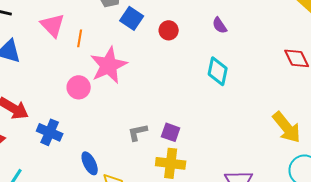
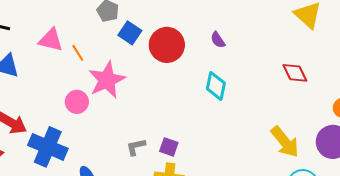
pink triangle: (53, 25) -> (51, 40), turned -32
red circle: (169, 30) -> (167, 45), size x1.8
orange line: (80, 38) -> (78, 53), turned -42
blue cross: (50, 132) -> (48, 147), size x1.5

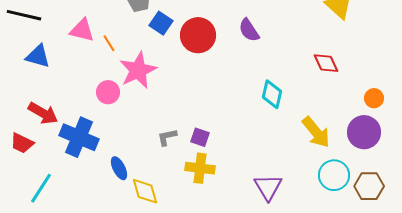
purple semicircle: (218, 40) -> (249, 30), size x1.4
cyan diamond: (216, 86) -> (272, 94), moved

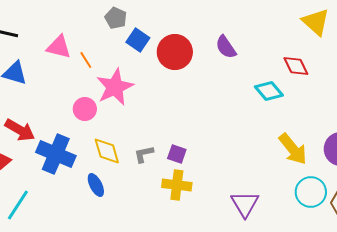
red diamond: (326, 63) -> (296, 66), moved
cyan diamond: (272, 94) -> (269, 91), moved, turned -52
yellow diamond: (145, 191) -> (107, 151), moved

